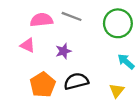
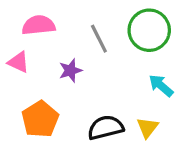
gray line: (72, 16) -> (99, 39), moved, turned 42
black semicircle: (76, 81) -> (106, 128), moved

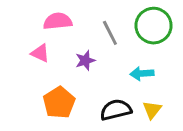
cyan arrow: (161, 86) -> (142, 74), moved, turned -45

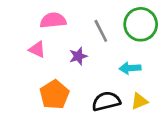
yellow triangle: (152, 110) -> (139, 101), turned 30

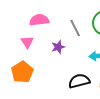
pink triangle: (37, 50) -> (27, 42), turned 32
orange pentagon: (54, 95) -> (22, 72), moved

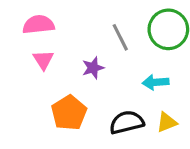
pink semicircle: (39, 20) -> (38, 25), moved
orange pentagon: (22, 72) -> (69, 113), moved

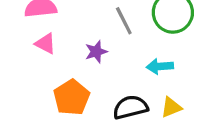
pink triangle: (43, 60) -> (45, 44), turned -30

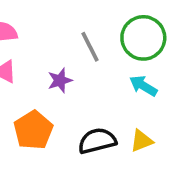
cyan arrow: (160, 66) -> (143, 86), moved, turned 35

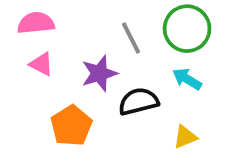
purple star: (60, 80) -> (99, 73), size x1.4
black semicircle: (97, 141) -> (138, 101), moved

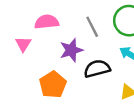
pink semicircle: (36, 23) -> (47, 22), moved
pink triangle: (41, 64) -> (23, 44), moved, turned 35

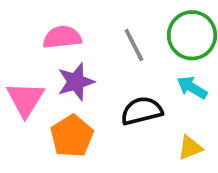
pink triangle: (23, 44) -> (25, 99), moved, size x1.5
purple star: (71, 50) -> (76, 82), moved

